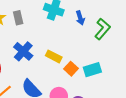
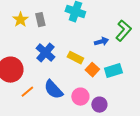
blue arrow: (80, 18) -> (101, 42), moved, turned -88

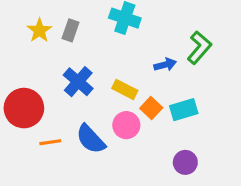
gray rectangle: (40, 20) -> (70, 30), turned 32
orange line: (27, 92) -> (50, 142), turned 32
pink circle: (80, 97) -> (126, 125), moved
purple circle: (99, 105) -> (185, 162), moved

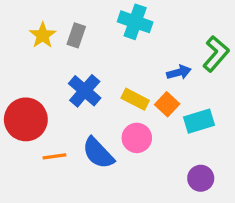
orange square: (151, 108) -> (167, 104), moved

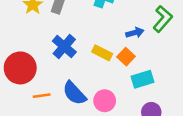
cyan rectangle: (199, 121) -> (142, 79), moved
pink circle: (137, 138) -> (105, 101), moved

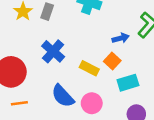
yellow rectangle: (102, 53) -> (89, 68), moved
orange line: (42, 96) -> (19, 103), moved

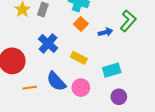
orange square: (112, 61) -> (81, 24), moved
orange line: (19, 103) -> (30, 88), moved

